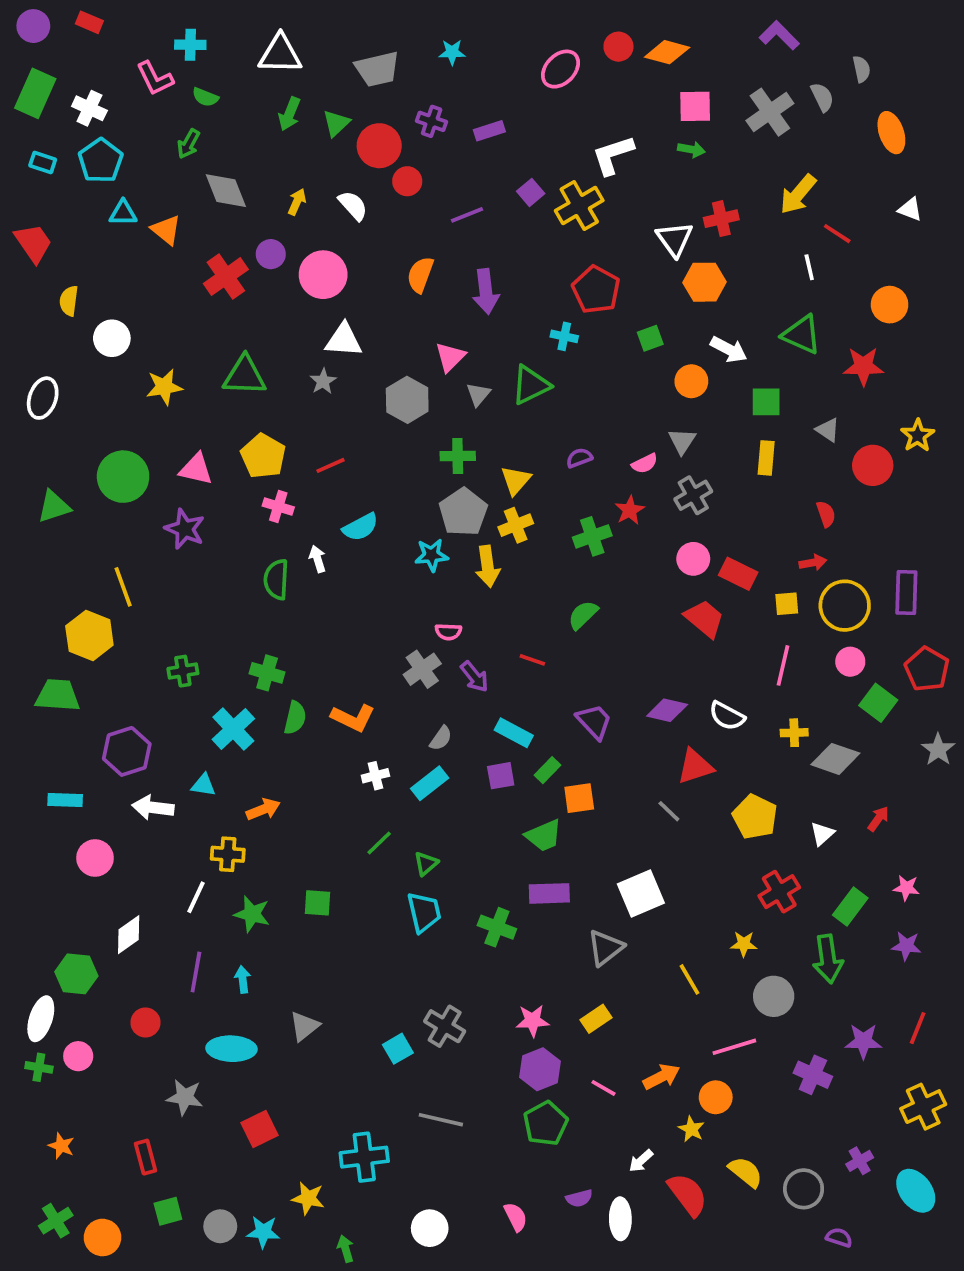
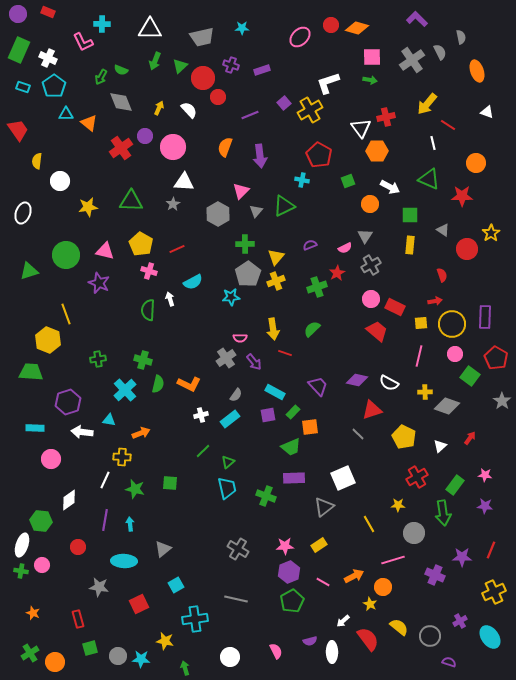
green semicircle: (205, 97) -> (121, 70), moved
yellow arrow: (488, 566) -> (273, 329), moved
cyan square: (398, 1049) -> (176, 585), moved

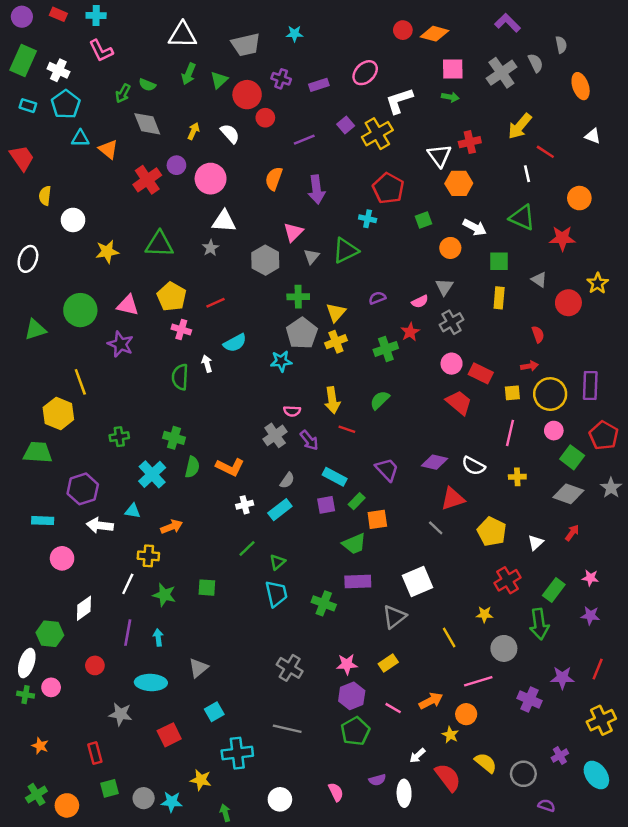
cyan cross: (102, 24) -> (96, 15), moved
pink ellipse: (300, 37) -> (365, 73), moved
gray diamond: (447, 406) -> (568, 494), moved

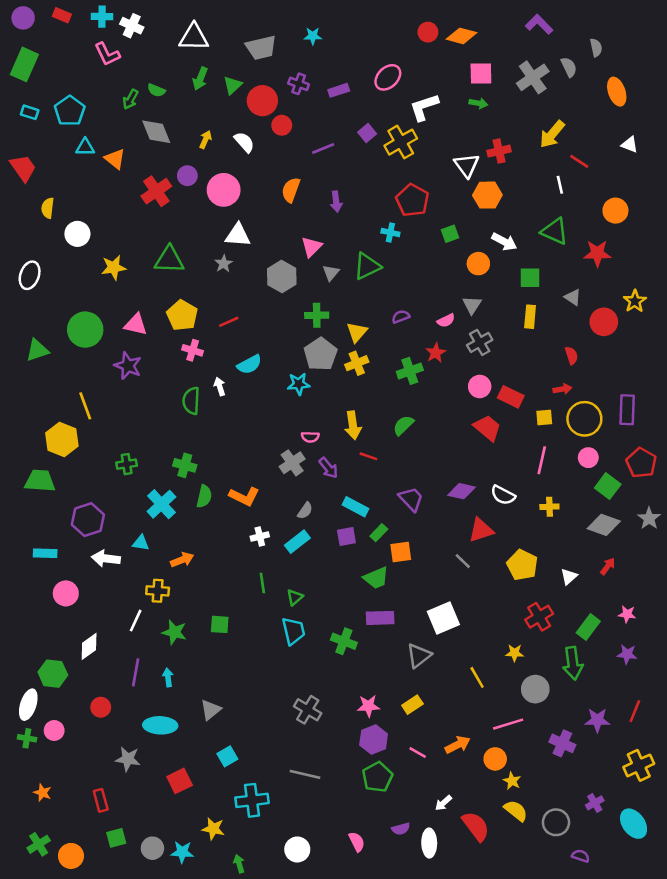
white cross: (58, 70) -> (132, 26), moved
purple arrow: (316, 190) -> (336, 202), size x0.7
green line: (247, 549) -> (262, 583), turned -54
yellow star: (450, 735) -> (512, 781), moved

